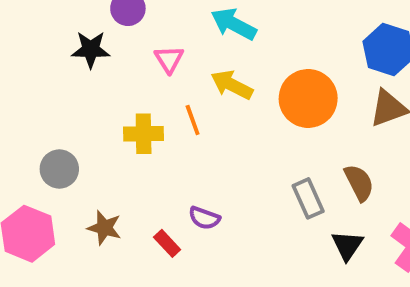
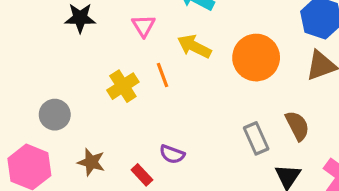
yellow cross: (144, 134) -> (123, 86), turned -32

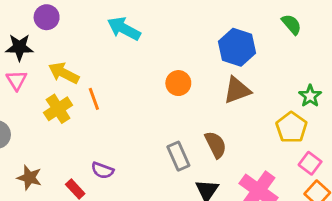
pink triangle: (144, 26) -> (17, 80), moved
yellow arrow: (194, 46) -> (64, 73), moved
orange circle: (256, 58) -> (178, 83), size x0.6

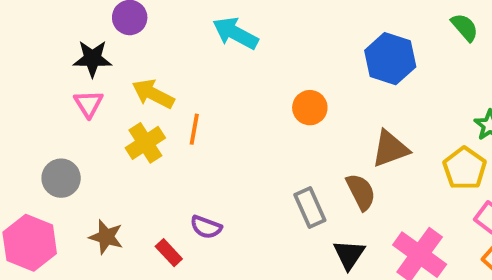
brown triangle: (237, 90) -> (390, 149), moved
orange line: (94, 99) -> (194, 129), turned 30

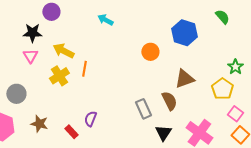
cyan arrow: (235, 33) -> (105, 20), size x0.7
orange circle: (310, 108) -> (150, 52), moved
purple semicircle: (206, 227) -> (90, 119), turned 91

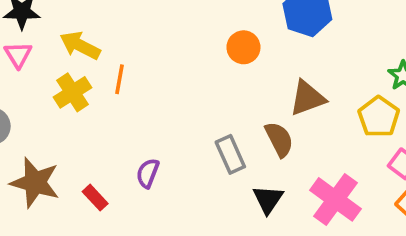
purple semicircle: (90, 119) -> (148, 173), moved
brown star: (39, 124) -> (35, 183), size x1.5

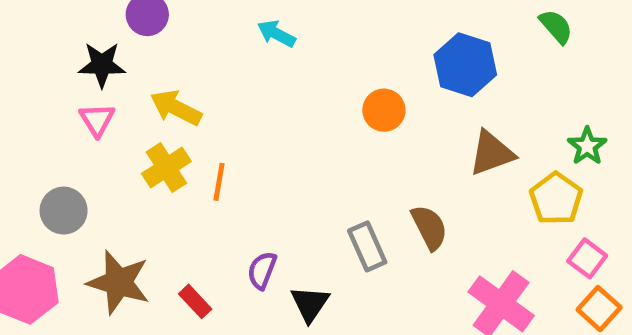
orange line: (119, 79) -> (219, 182), moved
brown triangle: (307, 98) -> (492, 153), moved
black triangle: (268, 199) -> (310, 304), moved

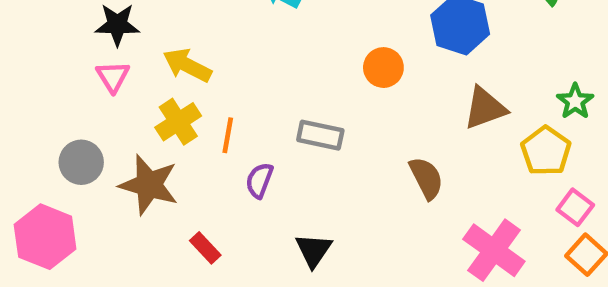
gray rectangle: (367, 246) -> (320, 135), moved, turned -54
purple semicircle: (262, 270) -> (259, 180), moved
brown star: (119, 282) -> (149, 185), moved

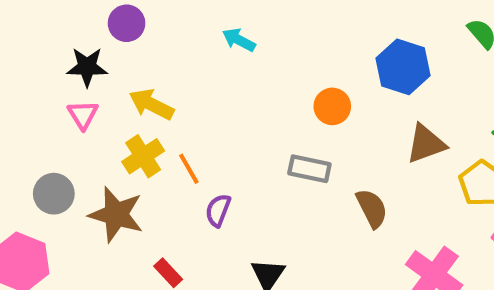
orange line: (228, 135) -> (189, 169), turned -40
gray rectangle: (320, 135) -> (309, 169), moved

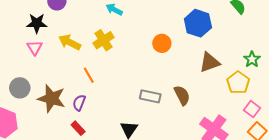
yellow cross: (143, 156) -> (104, 40), moved
gray rectangle: (309, 169) -> (150, 96), moved
purple semicircle: (218, 210) -> (79, 103), moved

